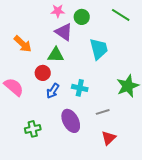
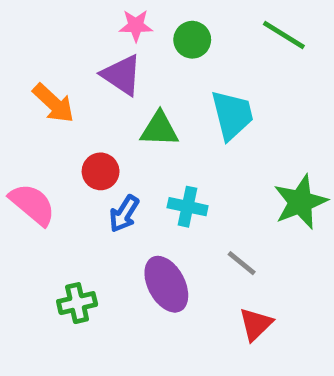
purple triangle: (64, 32) -> (122, 75), moved
green triangle: (56, 55) -> (159, 129), moved
gray line: (103, 112) -> (242, 263), turned 56

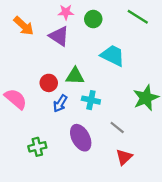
orange arrow: (54, 103) -> (24, 26), moved
cyan trapezoid: (232, 115) -> (113, 56), turned -50
green triangle: (159, 129) -> (75, 76), moved

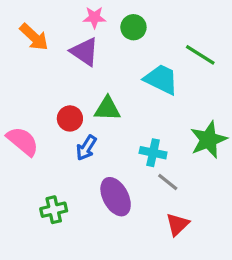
green line: (138, 17) -> (200, 55), moved
cyan cross: (91, 100) -> (153, 153), moved

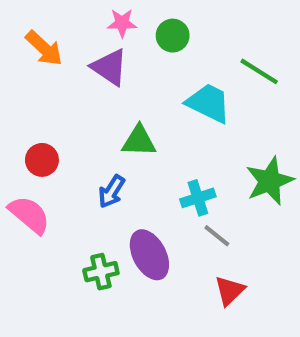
red circle: (70, 118) -> (42, 160), moved
pink semicircle: (23, 141) -> (29, 215), moved
cyan cross: (153, 153) -> (198, 198), turned -30
green cross: (54, 210) -> (101, 272), moved

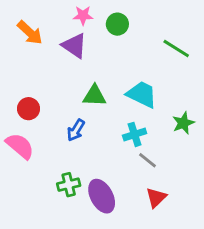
cyan trapezoid: (208, 103) -> (142, 94), moved
green star: (270, 181) -> (183, 123), size x0.7
purple ellipse: (149, 255) -> (102, 196), moved

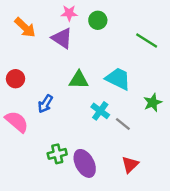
red circle: (29, 109) -> (16, 79), moved
blue arrow: (76, 130) -> (45, 104), moved
cyan cross: (135, 134) -> (100, 111), moved, turned -36
gray line: (147, 160) -> (123, 124), moved

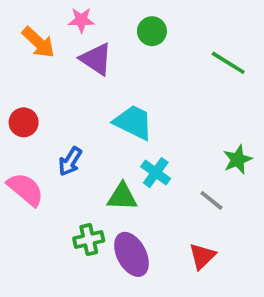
pink star: (69, 13) -> (81, 20), moved
cyan trapezoid: (118, 79) -> (133, 122), moved
green triangle: (79, 80) -> (122, 197), moved
gray line: (123, 124) -> (211, 200), moved

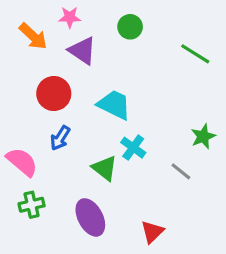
red circle: (24, 122) -> (54, 94), moved, size x1.4
green triangle: (122, 197) -> (105, 168), turned 36
green cross: (89, 240) -> (32, 205), moved
purple ellipse: (131, 254) -> (90, 217), moved
red triangle: (202, 256) -> (152, 232), moved

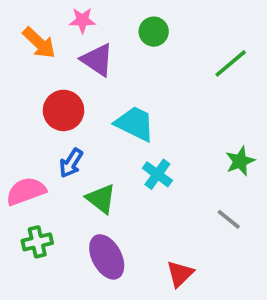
green line: (195, 54) -> (231, 63), turned -72
pink semicircle: (22, 162) -> (26, 191), turned -60
green triangle: (105, 168) -> (101, 199), moved
gray line: (181, 171) -> (229, 219), moved

